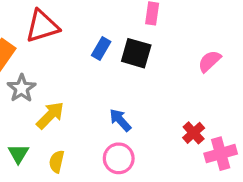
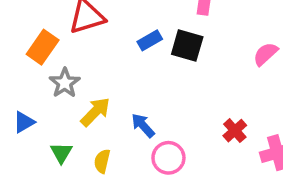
blue rectangle: (101, 48) -> (150, 40), turned 30
blue arrow: (120, 120) -> (143, 125), moved
red cross: (194, 133) -> (235, 131), moved

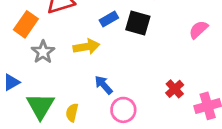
yellow arrow: (95, 112) -> (86, 47), moved, turned 35
green triangle: (61, 153) -> (40, 106), size x1.6

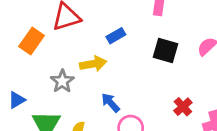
black square: (138, 23) -> (165, 50), moved
gray star: (43, 52) -> (62, 81), moved

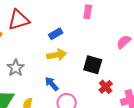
black square: (165, 50) -> (93, 65), moved
yellow arrow: (93, 64) -> (57, 55), moved

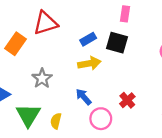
black square: (93, 65) -> (117, 43), moved
red cross: (106, 87) -> (127, 100), moved

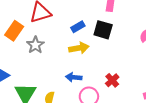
gray star: (42, 78) -> (35, 45), moved
blue arrow: (84, 97) -> (74, 77), turned -42

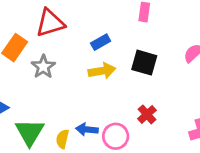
black square: (103, 30) -> (144, 63), moved
blue arrow: (74, 77) -> (87, 129), moved

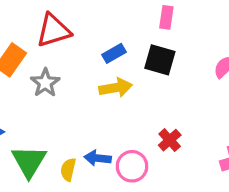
black square: (144, 63) -> (160, 60), moved

